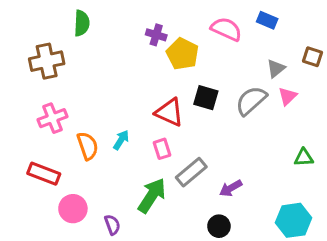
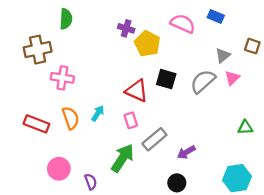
pink cross: (53, 118) -> (62, 78), moved, turned 30
red rectangle: (44, 174) -> (36, 124), moved

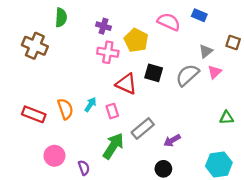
purple cross: (126, 28) -> (103, 26), moved
brown cross: (38, 50) -> (35, 46), turned 35
pink cross: (62, 78) -> (108, 52), moved
pink rectangle: (131, 120) -> (112, 111), moved

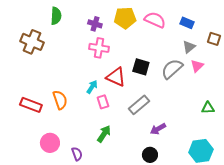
blue rectangle: (199, 15) -> (187, 23), moved
yellow pentagon: (136, 40) -> (125, 18), moved, turned -30
cyan arrow: (90, 105) -> (92, 87), moved
gray rectangle: (143, 129) -> (139, 105), moved
green arrow: (113, 146) -> (104, 134), size x0.7

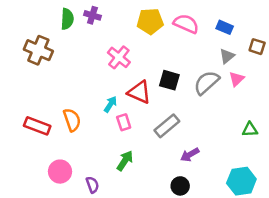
purple cross: (95, 24) -> (92, 15), moved
pink cross: (99, 48) -> (119, 57), turned 30

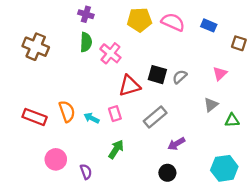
green semicircle: (67, 19) -> (86, 42), moved
gray triangle: (227, 56) -> (211, 105), moved
gray semicircle: (207, 83) -> (180, 77), moved, size x0.6
red triangle: (139, 92) -> (129, 86), turned -40
cyan arrow: (110, 104) -> (92, 118), moved, turned -96

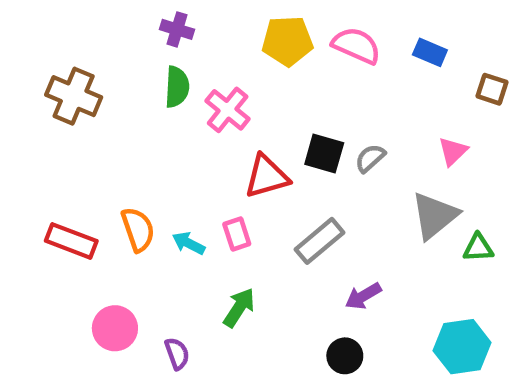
gray triangle: (211, 105) -> (434, 216), size x1.6

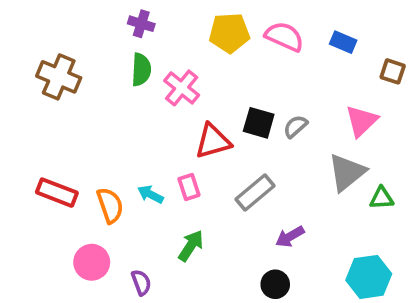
pink triangle: (453, 151) -> (361, 121), size x1.4
orange semicircle: (138, 229) -> (110, 205), moved

